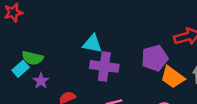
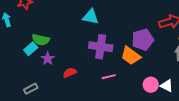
cyan triangle: (92, 44) -> (91, 17), moved
orange trapezoid: (173, 77) -> (131, 56), moved

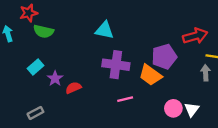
green semicircle: (41, 40) -> (44, 31), moved
red semicircle: (70, 73) -> (73, 88), moved
white triangle: (167, 86) -> (192, 110), turned 40

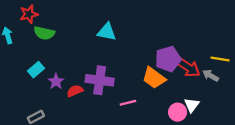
red arrow: (195, 36) -> (188, 67), moved, turned 50
purple cross: (116, 65) -> (100, 80), moved
gray arrow: (206, 73) -> (211, 76), turned -56
white triangle: (192, 110) -> (192, 105), moved

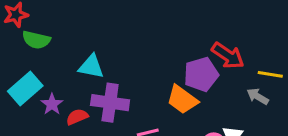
cyan triangle: (107, 32) -> (91, 67), moved
red arrow: (188, 67) -> (228, 56), moved
cyan rectangle: (36, 70) -> (25, 89), size x1.5

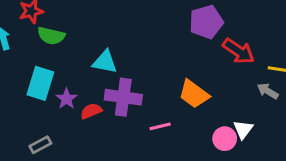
purple pentagon: (201, 74) -> (206, 22), moved
cyan rectangle: (25, 89) -> (40, 83), turned -32

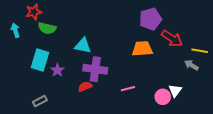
orange trapezoid: (194, 94) -> (142, 49), moved, turned 140
red semicircle: (91, 111) -> (85, 87), moved
pink line: (160, 126) -> (128, 89), moved

